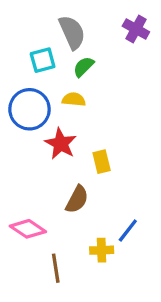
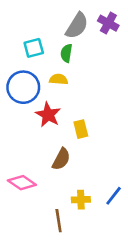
gray semicircle: (72, 32) -> (77, 26), moved, turned 56
green semicircle: (84, 67) -> (66, 53), turned -36
blue line: (128, 231) -> (114, 196), moved
brown line: (56, 268) -> (59, 221), moved

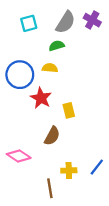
cyan square: (34, 48) -> (29, 23), moved
green semicircle: (66, 53) -> (57, 46), turned 64

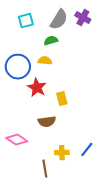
brown semicircle: (52, 136) -> (47, 122), turned 54

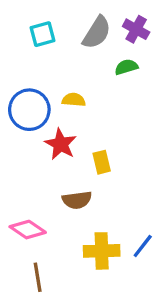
green semicircle: (51, 41) -> (126, 67), moved
yellow cross: (62, 153) -> (102, 251), size x1.5
brown line: (45, 169) -> (38, 277), moved

